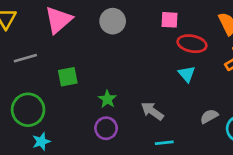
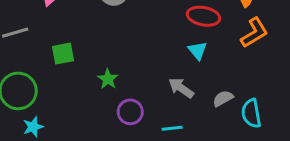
gray arrow: (152, 111) -> (181, 88), moved
purple circle: (106, 128) -> (130, 112), moved

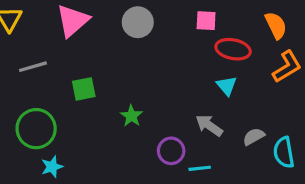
purple circle: (130, 112) -> (171, 151), moved

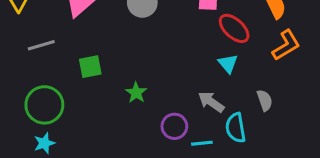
red ellipse: (233, 49) -> (234, 28), turned 32
gray semicircle: (254, 137) -> (265, 100), moved, turned 100
cyan semicircle: (284, 152) -> (236, 128), moved
cyan star: (52, 167) -> (44, 143), moved

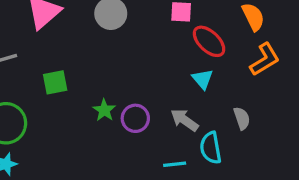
purple circle: (174, 126) -> (135, 118), moved

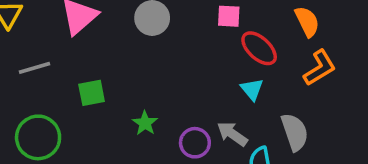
purple circle: (135, 118) -> (195, 143), moved
gray semicircle: (242, 118) -> (295, 132), size x1.5

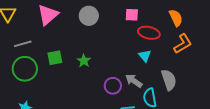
red ellipse: (259, 48) -> (149, 33), turned -30
green star: (145, 123) -> (84, 61), moved
green circle: (38, 137) -> (25, 69), moved

